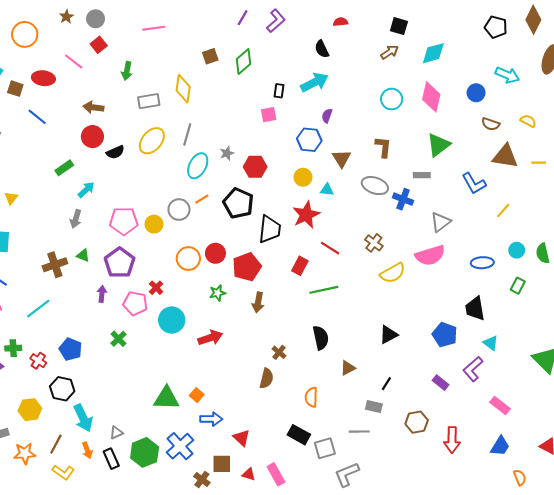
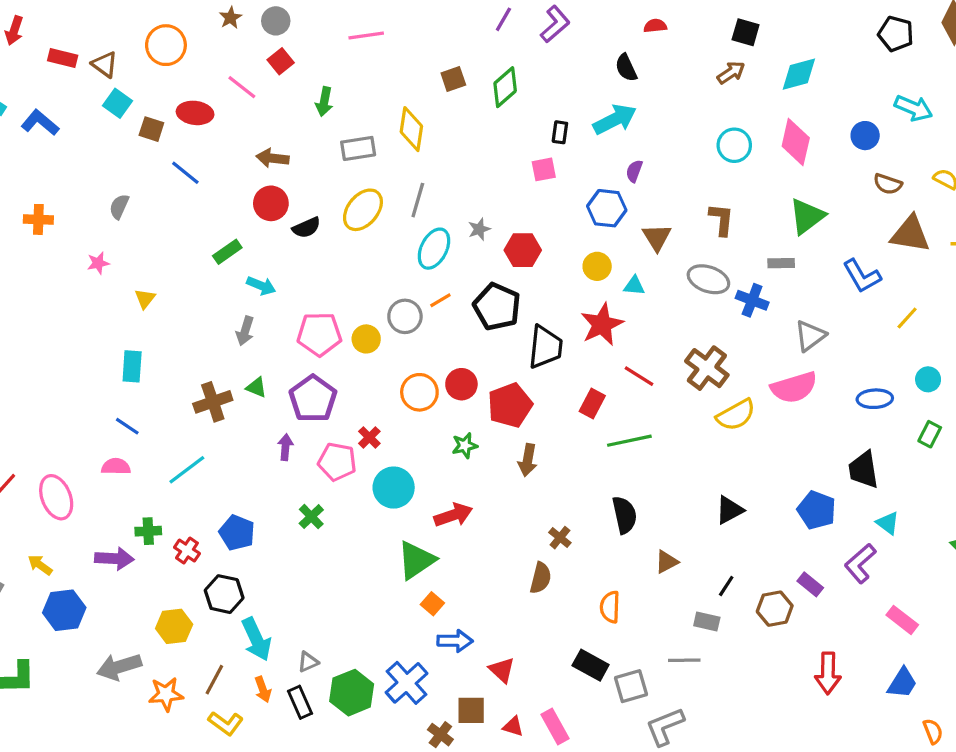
cyan arrow: (86, 190) -> (261, 286), turned 66
brown cross: (374, 243) -> (707, 368), size x1.5
green triangle: (166, 398) -> (416, 560), moved, turned -36
brown hexagon: (417, 422) -> (775, 609), moved

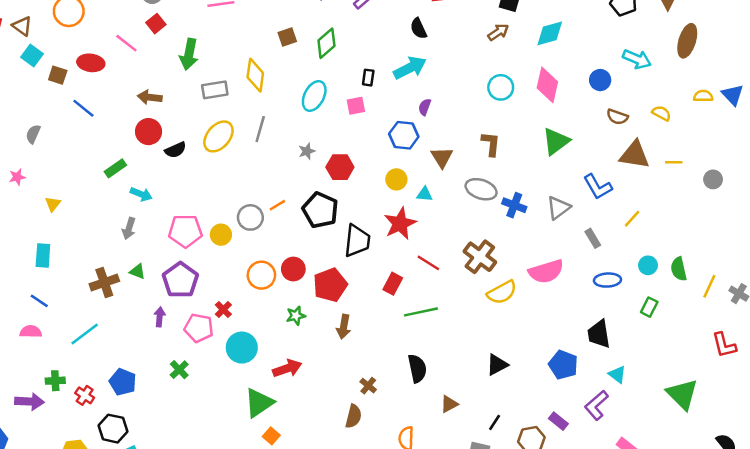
green arrow: (324, 102) -> (189, 54), size x1.4
cyan ellipse: (434, 249) -> (314, 96), moved
gray rectangle: (781, 263) -> (593, 238), moved, turned 60
gray triangle: (810, 336) -> (558, 208), moved

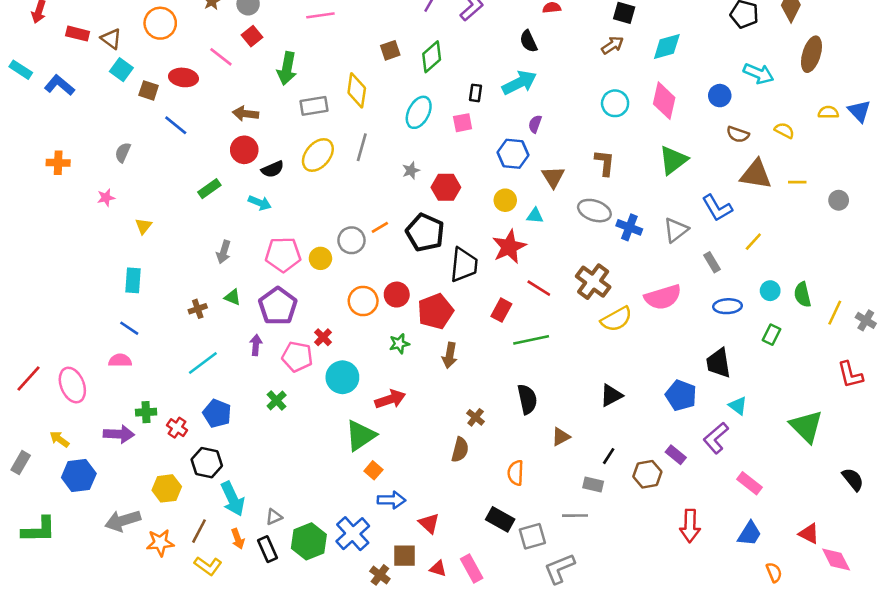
cyan arrow: (141, 194) -> (260, 203), moved
brown cross: (104, 283) -> (198, 309), size x0.6
cyan line: (85, 334) -> (203, 363), moved

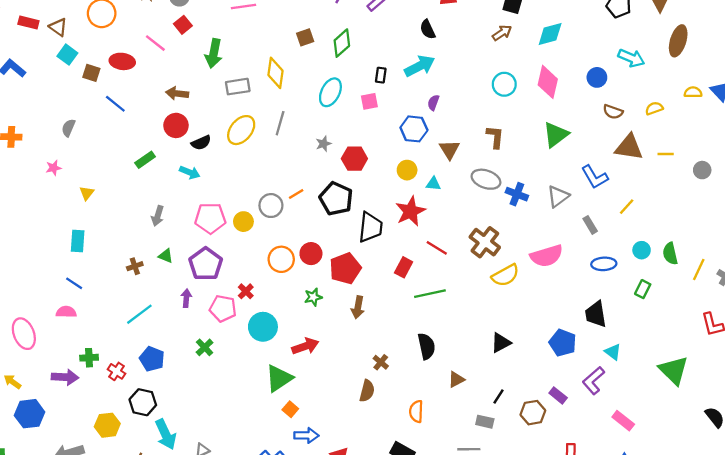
yellow semicircle: (784, 130) -> (654, 108), turned -48

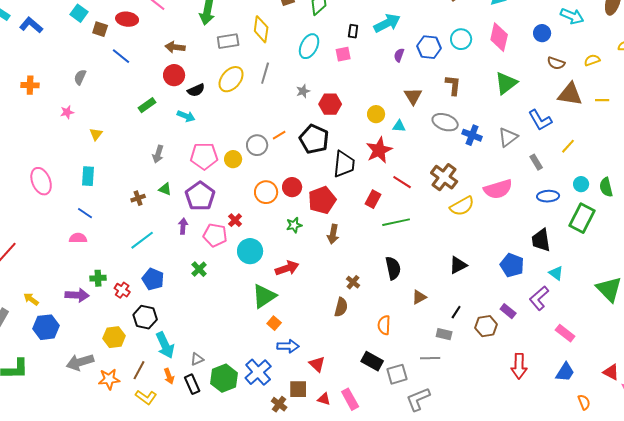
blue hexagon: (414, 129) -> (429, 47), moved
green rectangle: (643, 289) -> (582, 218), size x1.8
pink ellipse: (24, 334) -> (41, 181), moved

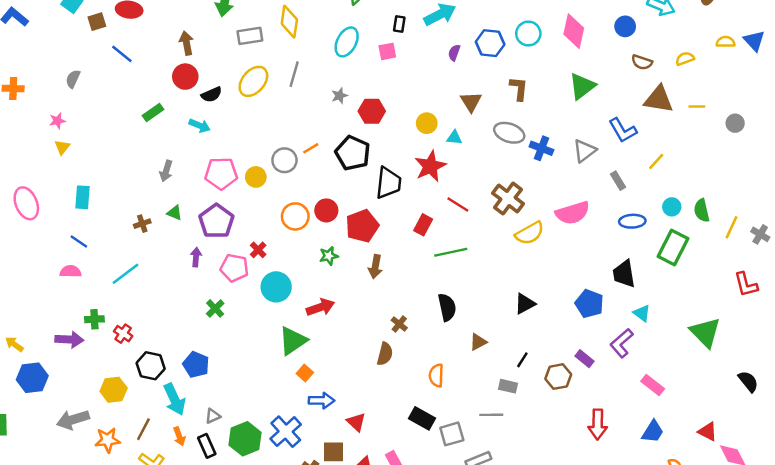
brown square: (100, 29) -> (97, 22), turned -35
brown arrow: (175, 47) -> (186, 43), turned 72
yellow triangle: (96, 134) -> (62, 147), moved
cyan line: (142, 240) -> (126, 274), moved
blue pentagon: (153, 279) -> (196, 365), moved

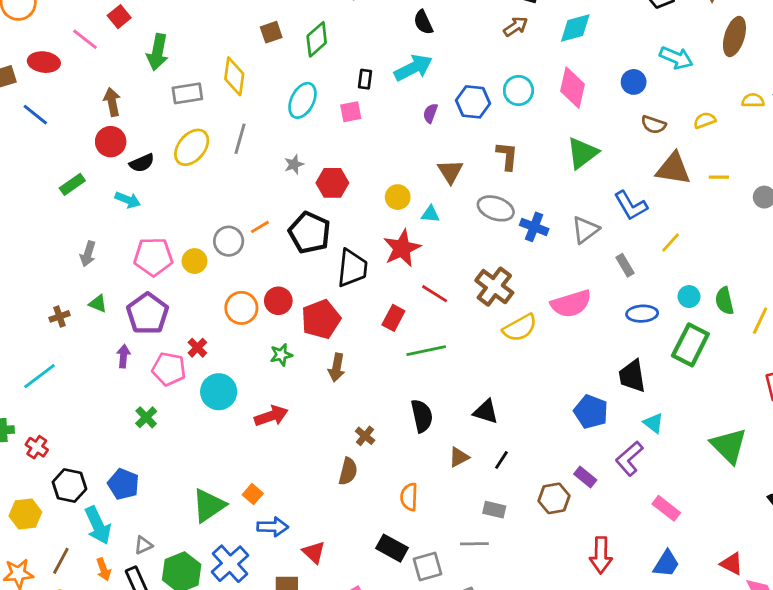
black triangle: (525, 304) -> (486, 412), moved, turned 45
green triangle: (293, 341) -> (209, 505), moved
black line: (522, 360) -> (501, 460), moved

